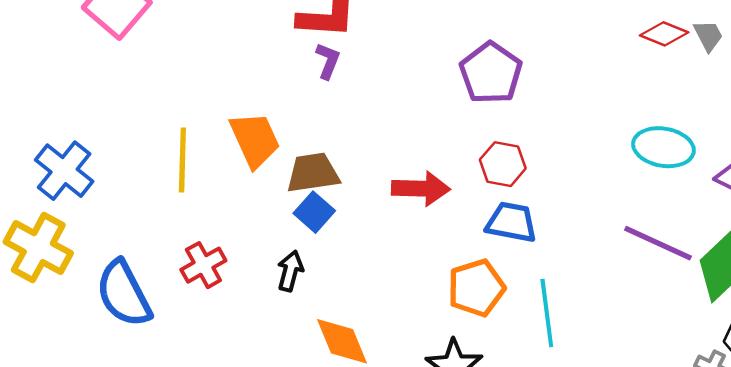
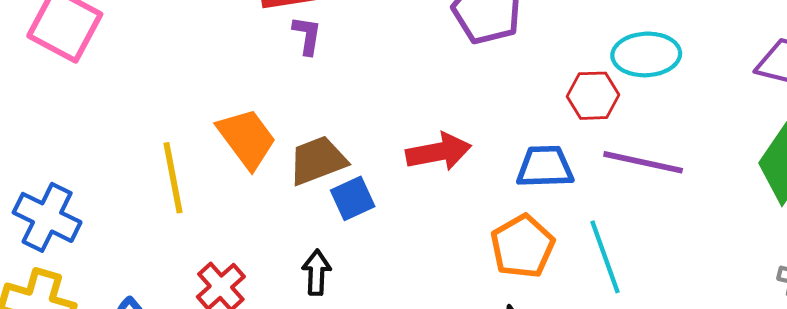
cyan ellipse: (663, 147) -> (646, 54), moved
red hexagon: (503, 164) -> (593, 96), moved
blue square: (314, 212) -> (353, 198), moved, turned 36
purple line: (658, 243) -> (643, 162), moved

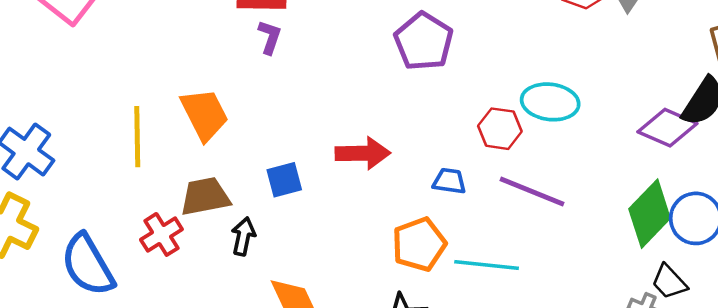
brown trapezoid: (318, 160) -> (205, 196), moved
blue trapezoid: (545, 167) -> (449, 181), size x0.7
cyan line: (605, 257) -> (487, 265), turned -74

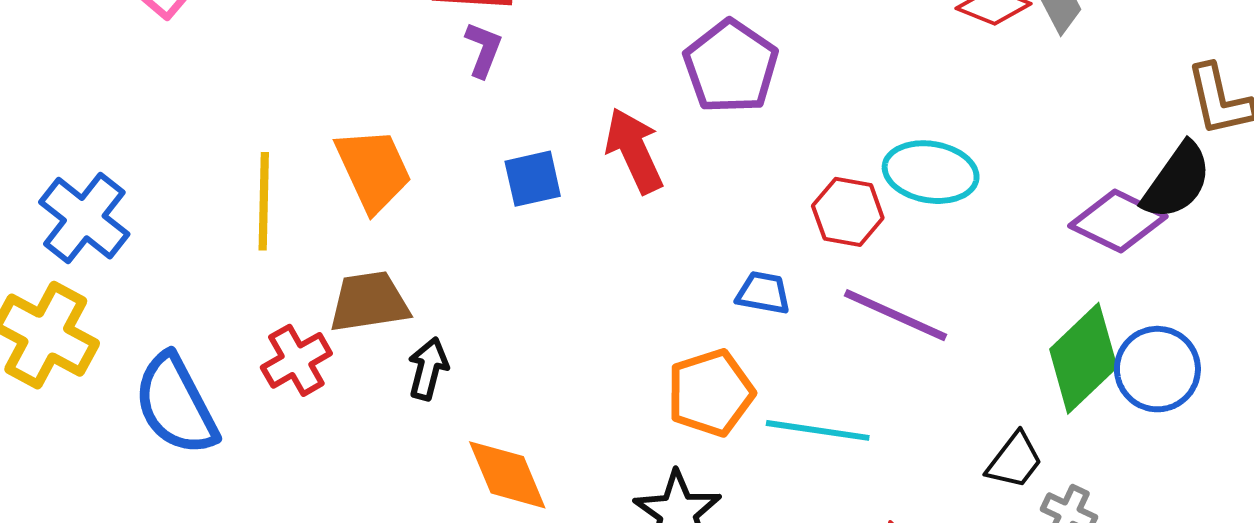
red arrow: (363, 153) -> (634, 151), moved, turned -116
blue square: (284, 180) -> (533, 179), moved
black trapezoid: (669, 282) -> (1015, 461), moved, turned -102

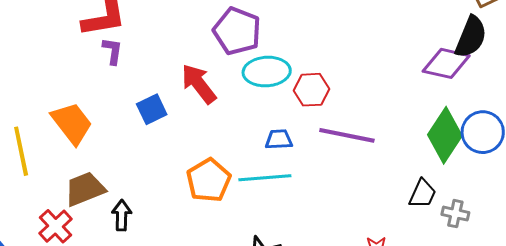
cyan ellipse: (931, 172) -> (267, 72), moved
orange pentagon: (710, 393) -> (209, 180), moved
cyan line: (818, 430) -> (265, 178), moved

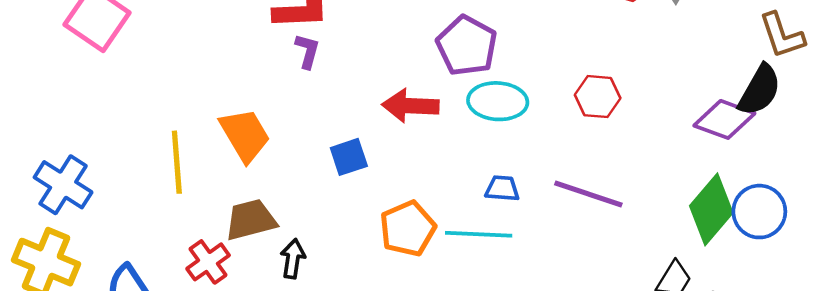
red arrow: (199, 84) -> (410, 106), turned -57
red hexagon: (311, 90) -> (598, 97), moved
blue square: (152, 109) -> (349, 157), moved

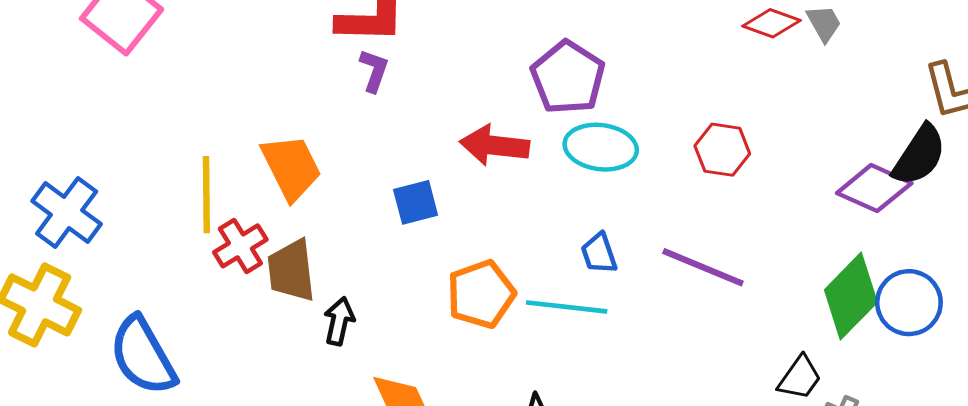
blue trapezoid: (502, 188) -> (599, 253), turned -117
brown trapezoid: (251, 220) -> (291, 271), turned -86
red cross: (208, 262) -> (240, 246), moved

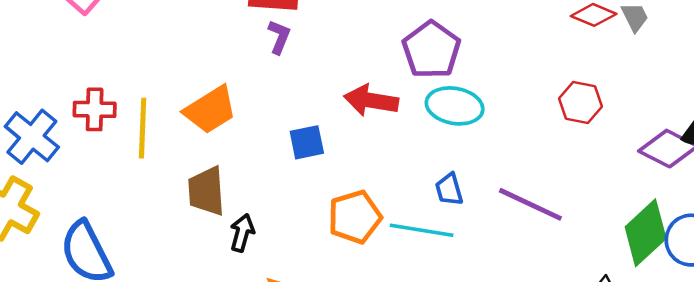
red hexagon: (722, 150) -> (580, 103), moved
orange trapezoid: (291, 167) -> (210, 110), turned 82
red cross: (240, 246) -> (95, 109), moved, turned 30

